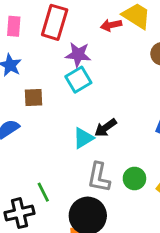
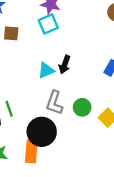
black arrow: (106, 128) -> (65, 65), turned -42

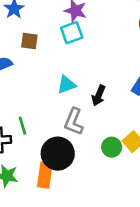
black arrow: (65, 65) -> (99, 95), moved
green circle: (82, 107) -> (112, 147), moved

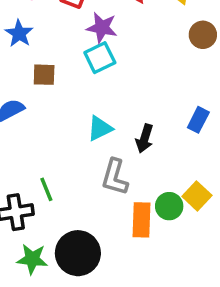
black circle: (58, 154) -> (78, 253), moved
orange rectangle: (45, 175) -> (142, 220), moved

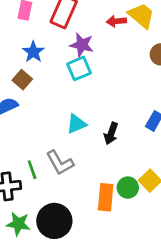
blue star: (19, 34) -> (33, 52), moved
brown square: (44, 75) -> (22, 80), moved, turned 36
gray L-shape: (115, 177) -> (60, 163), moved, turned -48

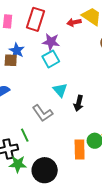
brown square: (22, 80) -> (11, 60), moved, turned -32
cyan triangle: (76, 124) -> (60, 90), moved, turned -42
gray L-shape: (60, 163) -> (42, 113), moved
green star: (18, 224) -> (18, 164), moved

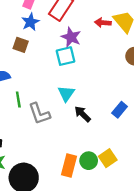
blue star: (17, 51) -> (30, 22), moved
black arrow: (79, 103) -> (83, 114), turned 105
green line: (25, 135) -> (18, 99), moved

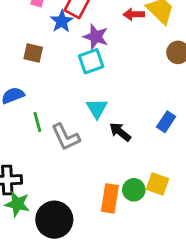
blue star: (30, 22) -> (62, 21), moved
yellow square: (108, 158) -> (158, 184), turned -30

